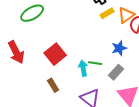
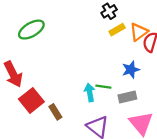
red square: (55, 54) -> (31, 100), moved
gray rectangle: (116, 72) -> (127, 97), turned 35

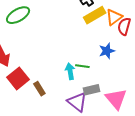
yellow rectangle: (117, 30) -> (95, 15), size x1.5
gray rectangle: (127, 97) -> (92, 90), moved

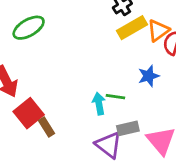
brown rectangle: (39, 89) -> (47, 127), moved

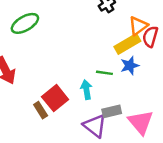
yellow rectangle: (132, 28) -> (127, 44), moved
green line: (115, 97) -> (104, 73), moved
red square: (29, 113) -> (55, 98), moved

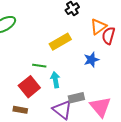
yellow rectangle: (127, 44) -> (60, 42), moved
green line: (104, 73) -> (39, 66), moved
brown rectangle: (41, 110) -> (20, 110), moved, turned -48

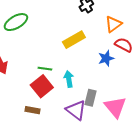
red semicircle: (108, 36) -> (124, 45), moved, turned 102
green line: (39, 66) -> (45, 69), moved
gray rectangle: (76, 98) -> (91, 98), turned -63

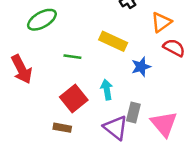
yellow rectangle: (74, 40) -> (113, 41), turned 55
blue star: (106, 58) -> (141, 67), moved
green line: (45, 69) -> (72, 57), moved

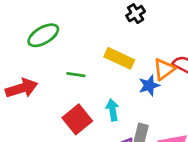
orange triangle: (161, 22) -> (164, 69), moved
red arrow: (22, 69) -> (22, 88), turned -80

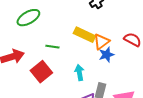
orange triangle: (164, 69) -> (101, 42), moved
red square: (77, 119) -> (41, 72), moved

